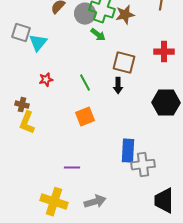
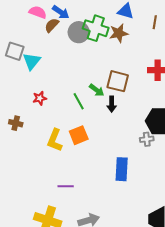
green arrow: (98, 35) -> (97, 90), moved
yellow L-shape: (27, 123) -> (55, 140), moved
gray cross: (143, 165) -> (147, 139), moved, size x0.6

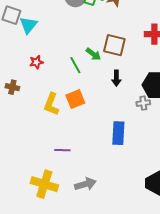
black arrow: (112, 104) -> (116, 78), moved

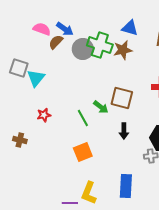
yellow L-shape: (51, 104) -> (89, 193), moved

